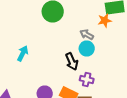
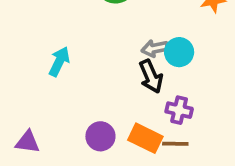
gray arrow: (87, 34) -> (155, 48), moved, turned -40

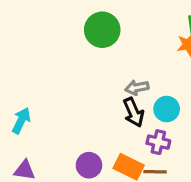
cyan circle: (179, 52) -> (167, 109), moved
cyan arrow: (59, 61) -> (21, 121), moved

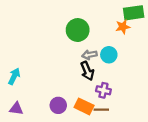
green circle: (102, 30) -> (78, 30), moved
cyan circle: (167, 109) -> (109, 55), moved

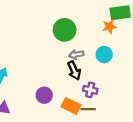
cyan circle: (109, 55) -> (104, 55), moved
purple circle: (58, 105) -> (44, 95), moved

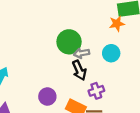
green circle: (65, 30) -> (69, 42), moved
purple cross: (90, 90) -> (96, 91), turned -32

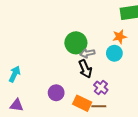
orange star: (117, 24) -> (120, 37), moved
purple cross: (96, 91) -> (101, 88), turned -32

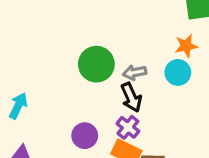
green circle: (76, 43) -> (96, 64), moved
purple cross: (101, 88) -> (128, 127), moved

